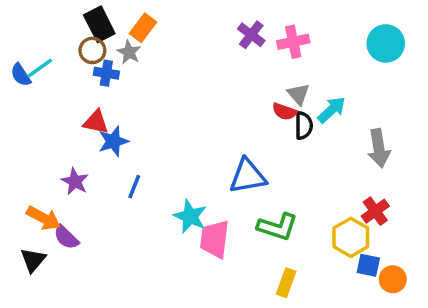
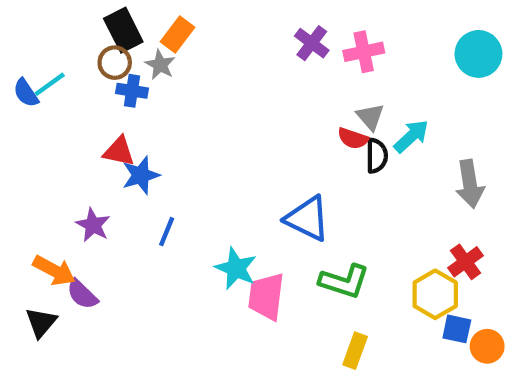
blue triangle: (248, 176) -> (307, 219), turned 36

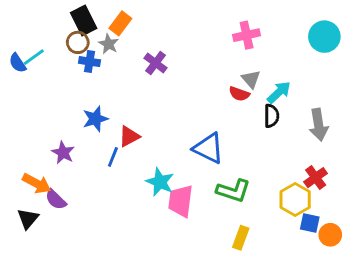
purple cross: (312, 43) -> (156, 63), moved
red triangle: (119, 151) -> (129, 136), moved, turned -40
black semicircle: (377, 156) -> (272, 116), moved

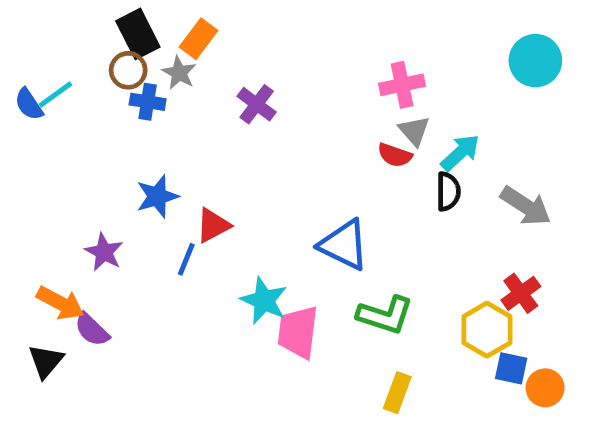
pink cross: (247, 35) -> (402, 85), moved
gray arrow: (319, 125) -> (526, 206), turned -48

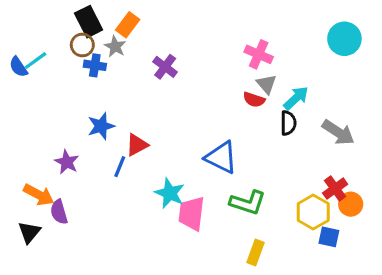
pink cross: (402, 85) -> (259, 54), turned 36
purple semicircle: (92, 330) -> (59, 212), turned 30
orange circle: (545, 388) -> (351, 204), moved

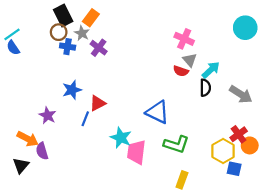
cyan line: (36, 61) -> (12, 34), moved
purple cross: (165, 67) -> (99, 48), moved

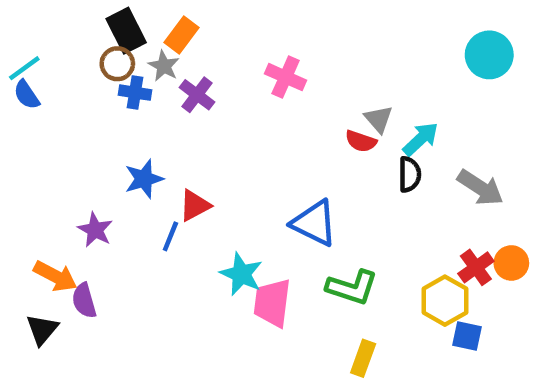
pink cross: (184, 39) -> (286, 77), moved
orange circle: (250, 145) -> (511, 263), moved

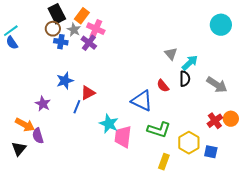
pink cross: (286, 77) -> (96, 29), moved
red semicircle: (361, 141) -> (163, 86), moved, turned 32
yellow hexagon: (445, 301) -> (189, 143), moved

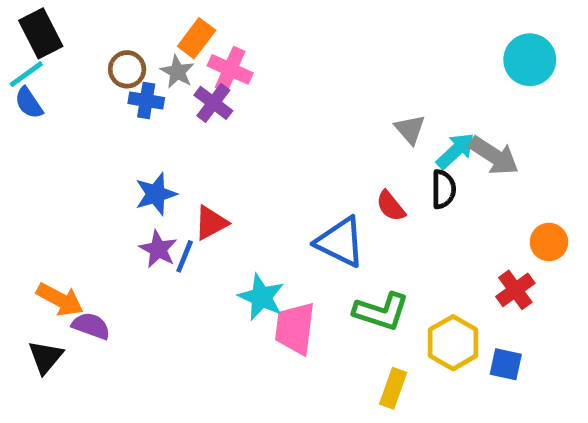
black rectangle: (57, 14) -> (41, 33), moved
gray arrow: (217, 85) -> (494, 156), moved
purple star: (43, 104) -> (158, 249), moved
orange circle: (231, 119) -> (549, 242), moved
purple semicircle: (38, 136) -> (91, 326), turned 126

